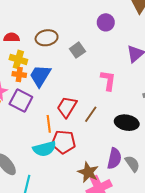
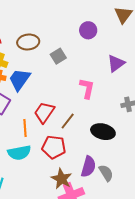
red pentagon: (63, 142) -> (54, 147), moved

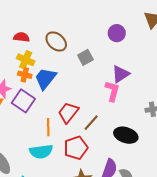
brown ellipse: (28, 42) -> (56, 42), turned 45
purple triangle: (116, 63) -> (121, 74), moved
red pentagon: (54, 147) -> (76, 148), turned -30

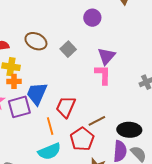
blue trapezoid: (45, 78) -> (37, 94), moved
purple square: (23, 101) -> (19, 107), turned -35
brown line: (91, 123) -> (97, 121), moved, turned 36
black ellipse: (126, 135) -> (129, 130), moved

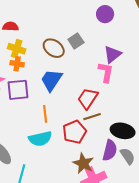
brown ellipse: (36, 41) -> (54, 48), moved
blue trapezoid: (37, 94) -> (51, 80), moved
red trapezoid: (66, 107) -> (88, 98), moved

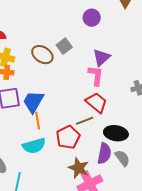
blue trapezoid: (51, 80) -> (33, 102), moved
red trapezoid: (88, 98) -> (96, 103), moved, turned 100

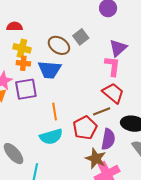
blue trapezoid: (33, 102) -> (50, 70), moved, turned -115
purple semicircle: (104, 153) -> (108, 139), moved

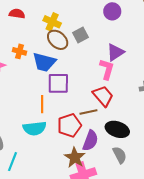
yellow cross: (22, 48) -> (52, 22), moved
purple square: (26, 89) -> (58, 83), moved

